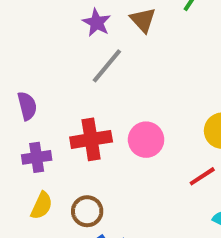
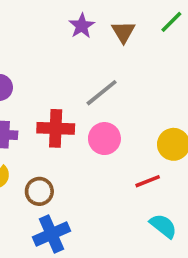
gray line: (107, 66) -> (102, 93), moved

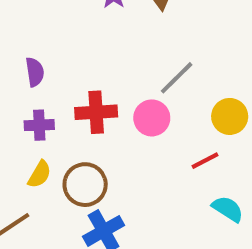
gray line: (102, 93) -> (177, 78), moved
brown circle: (39, 191) -> (85, 185), size x1.4

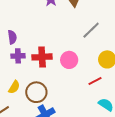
gray line: (177, 78) -> (91, 30), moved
purple cross: (39, 125) -> (18, 56), moved

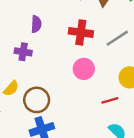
purple semicircle: (12, 37) -> (36, 24), moved
red cross: (42, 57) -> (81, 32), moved

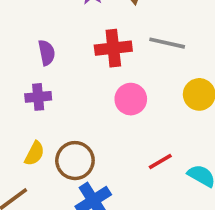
gray line: (117, 38) -> (167, 43), turned 60
red line: (110, 100) -> (160, 162), moved

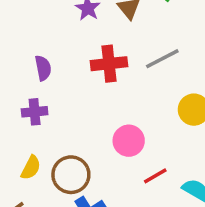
gray line: (167, 43) -> (162, 59), turned -40
pink circle: (131, 99) -> (129, 141), moved

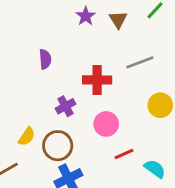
red cross: (109, 64) -> (97, 80), moved
purple cross: (35, 112) -> (66, 106), moved, turned -30

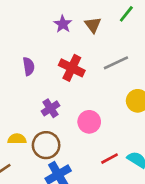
red cross: (97, 80) -> (72, 68), moved, turned 30
yellow semicircle: (27, 137) -> (17, 139), turned -120
red line: (124, 154) -> (110, 159), moved

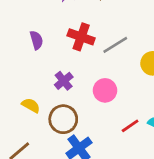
gray line: (116, 63) -> (115, 45), moved
yellow semicircle: (17, 139) -> (31, 105), moved, turned 36

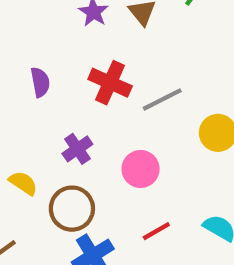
red line: (130, 126) -> (156, 231), moved

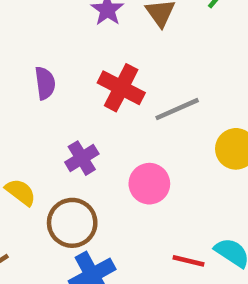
red line: (156, 231) -> (189, 261), moved, turned 40

